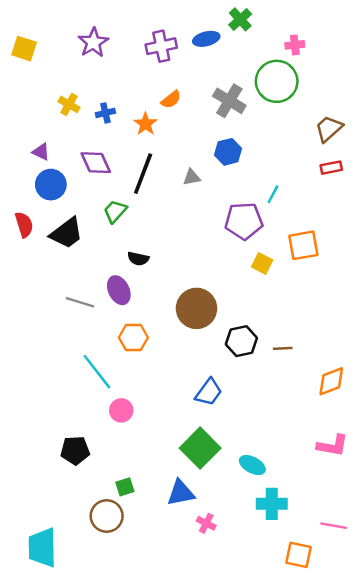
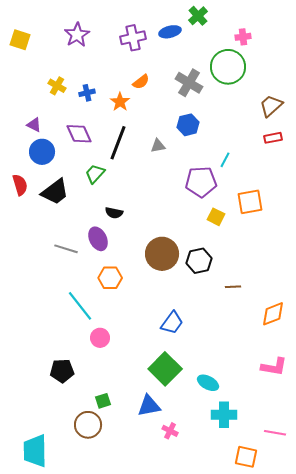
black hexagon: (241, 341) -> (199, 261), moved

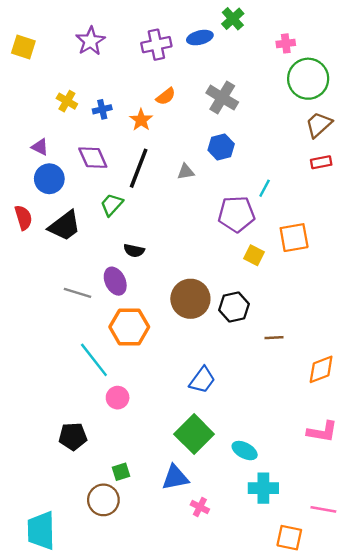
green circle: (228, 67) -> (308, 79), moved
orange hexagon: (110, 278) -> (129, 327), size x1.4

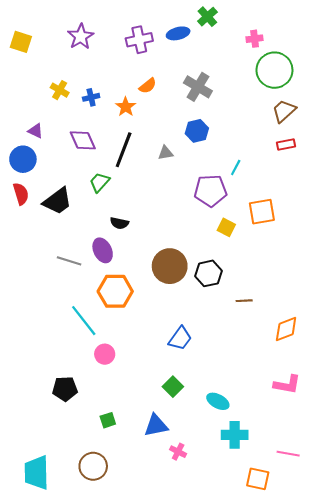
blue circle: (49, 179) -> (23, 159), moved
green square: (194, 434) -> (173, 387), size x0.6
brown circle: (103, 500) -> (93, 466), moved

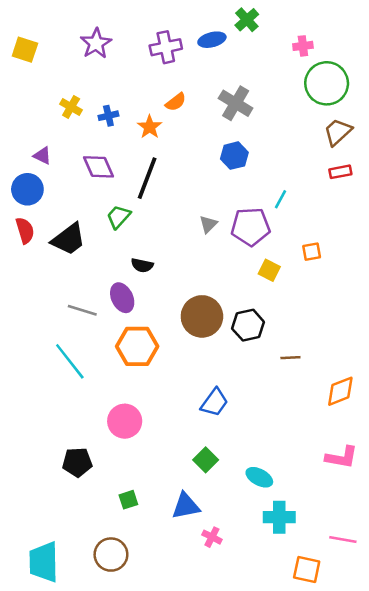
gray triangle: (165, 153) -> (208, 224), moved, turned -35
orange square: (262, 212) -> (312, 252), size x0.6
cyan line: (84, 321) -> (70, 361), moved
pink circle: (105, 354) -> (125, 421), size x1.4

